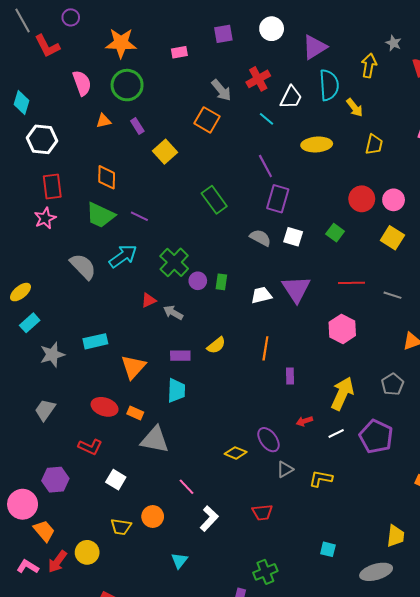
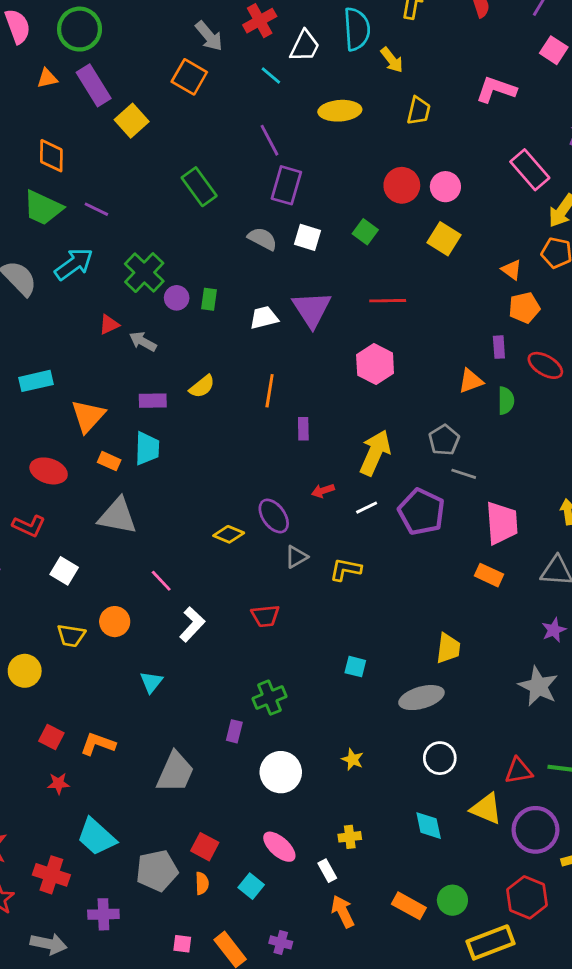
purple rectangle: (137, 126) -> (94, 85), size x1.8
gray line: (392, 295) -> (464, 474), moved
orange rectangle: (135, 413) -> (109, 461), moved

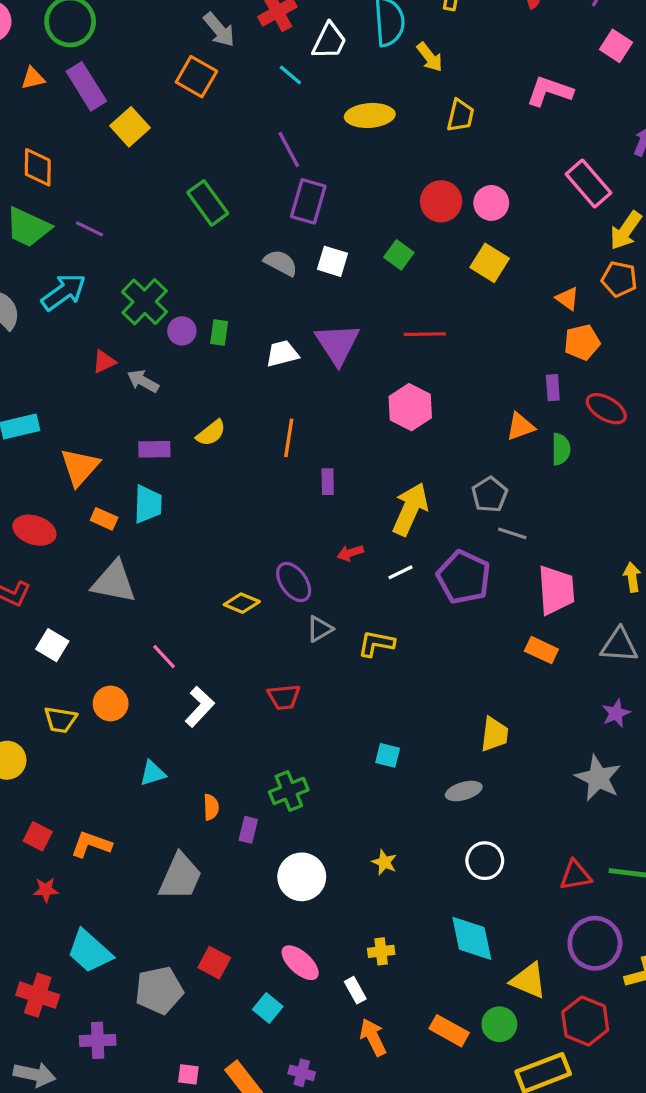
cyan triangle: (151, 682) -> (153, 773), turned 35
gray ellipse: (421, 698) -> (464, 791), size x0.7
yellow triangle: (486, 809) -> (529, 981), moved
cyan diamond: (429, 826) -> (472, 938), size x1.4
orange semicircle: (202, 883) -> (211, 807), moved

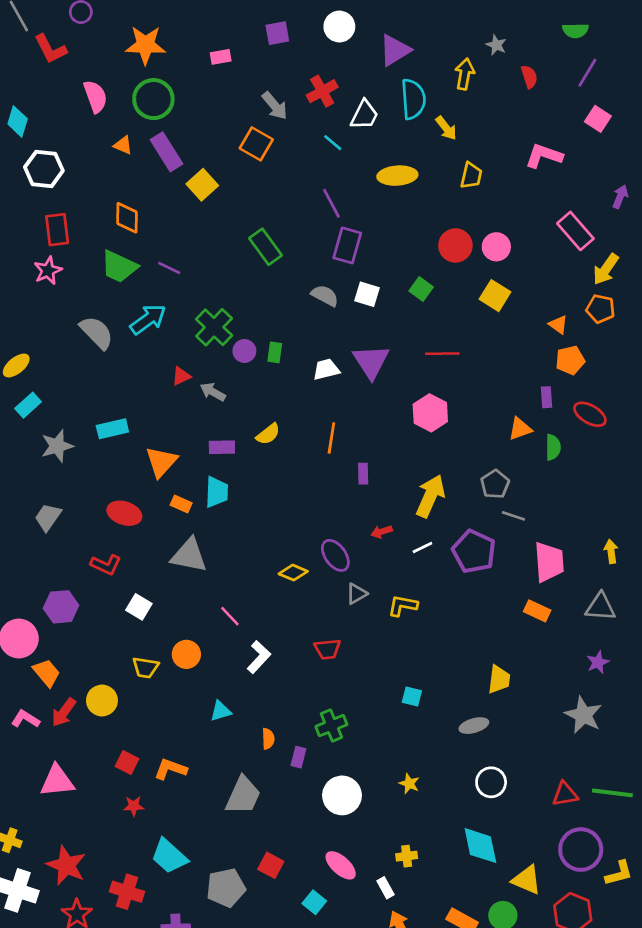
orange triangle: (33, 78) -> (123, 145), turned 36

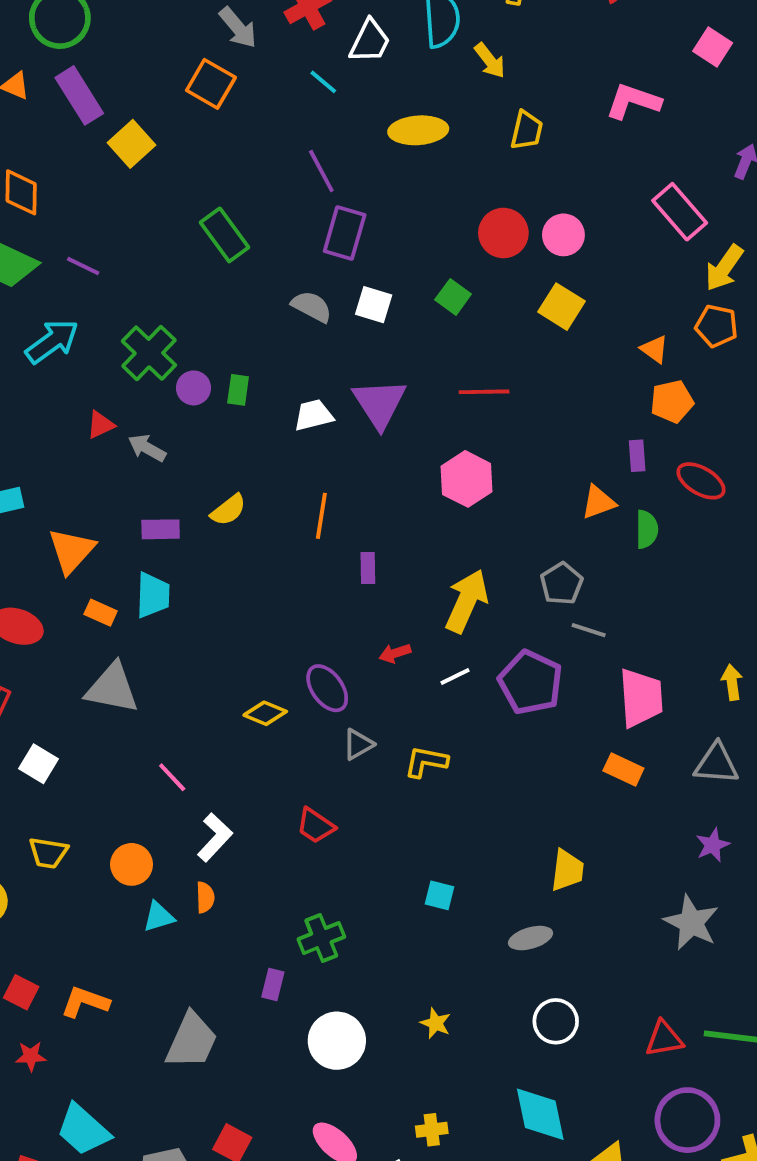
red trapezoid: (327, 649) -> (316, 826), turned 40
orange circle: (186, 654) -> (132, 864), moved
orange semicircle: (268, 739) -> (205, 897), moved

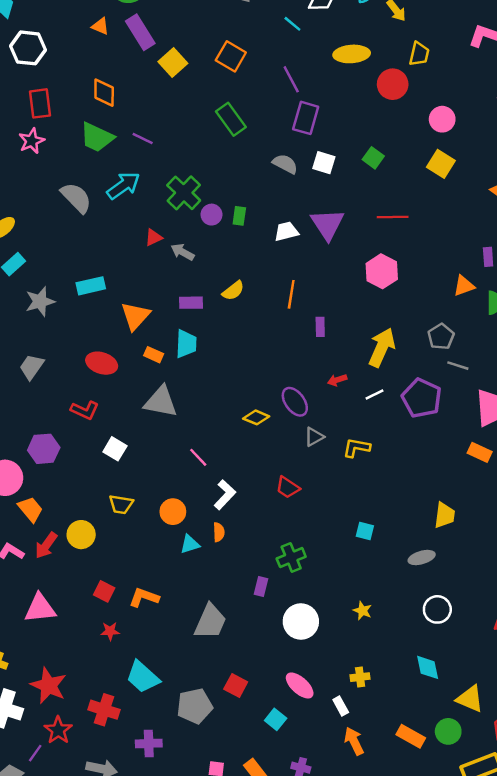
orange square: (211, 84) -> (231, 56), moved
red circle: (503, 233) -> (393, 84), moved
cyan diamond: (540, 1114) -> (428, 667), size x0.7

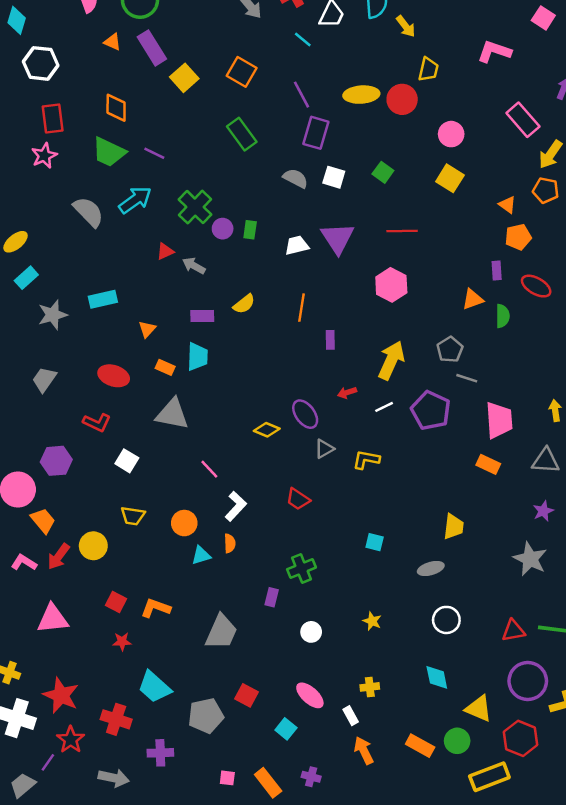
yellow ellipse: (352, 54) -> (361, 95), moved
orange triangle: (135, 316) -> (147, 329), size x0.6
white circle: (301, 622) -> (311, 632), size x0.6

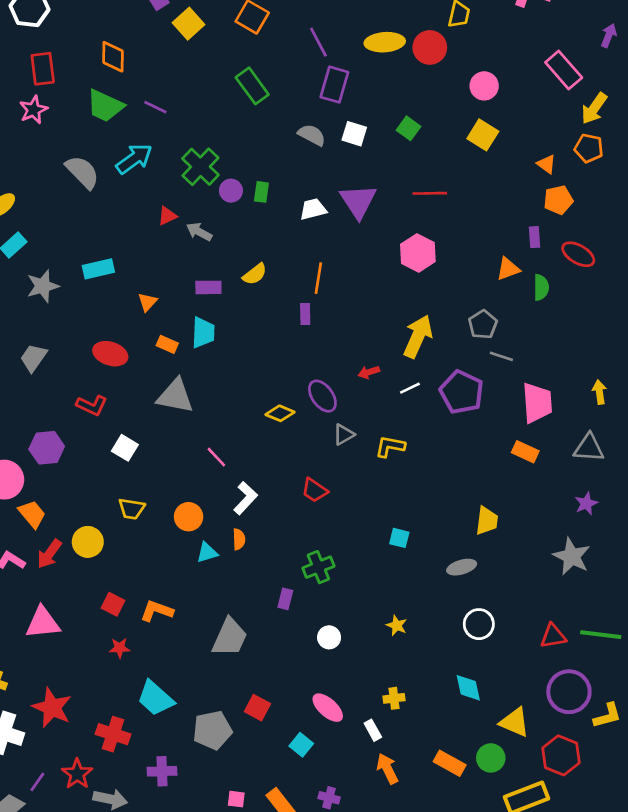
purple rectangle: (330, 340) -> (305, 314), moved
red star: (71, 740) -> (77, 774), moved

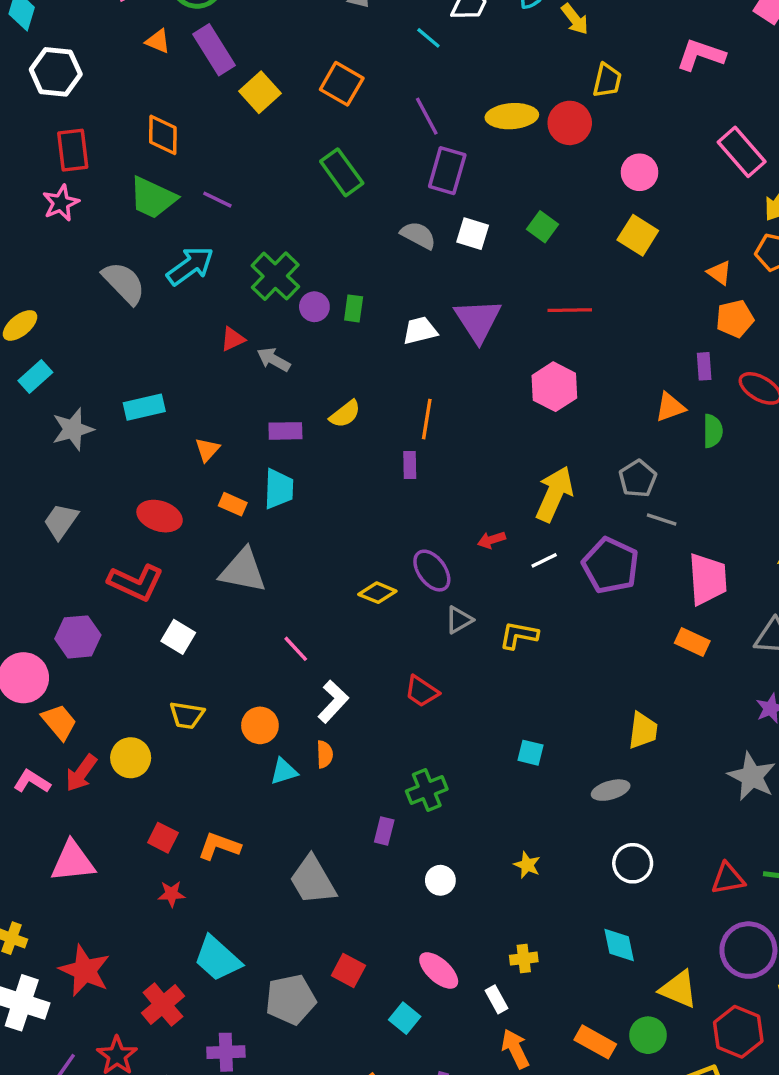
red L-shape: (92, 405) -> (136, 582), size x1.4
gray trapezoid: (230, 637) -> (313, 880), turned 126
red cross: (113, 734) -> (163, 1005), turned 32

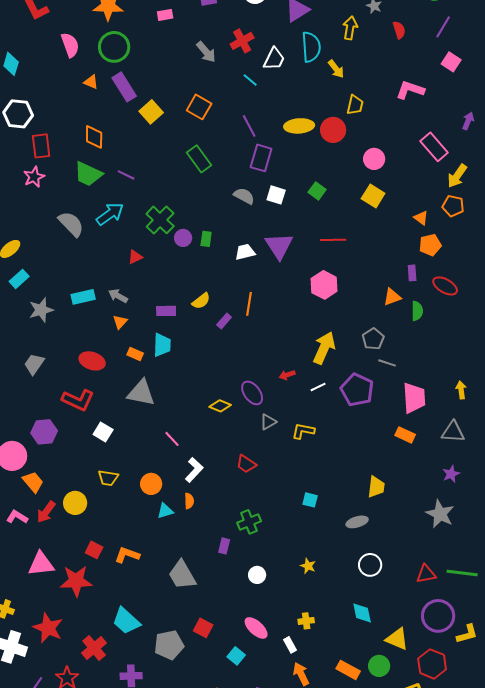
white hexagon: (56, 72) -> (18, 114), moved
gray arrow: (274, 359) -> (118, 296), moved
purple rectangle: (410, 465) -> (224, 321), moved, turned 42
red star: (171, 894) -> (76, 581), moved, size x2.0

